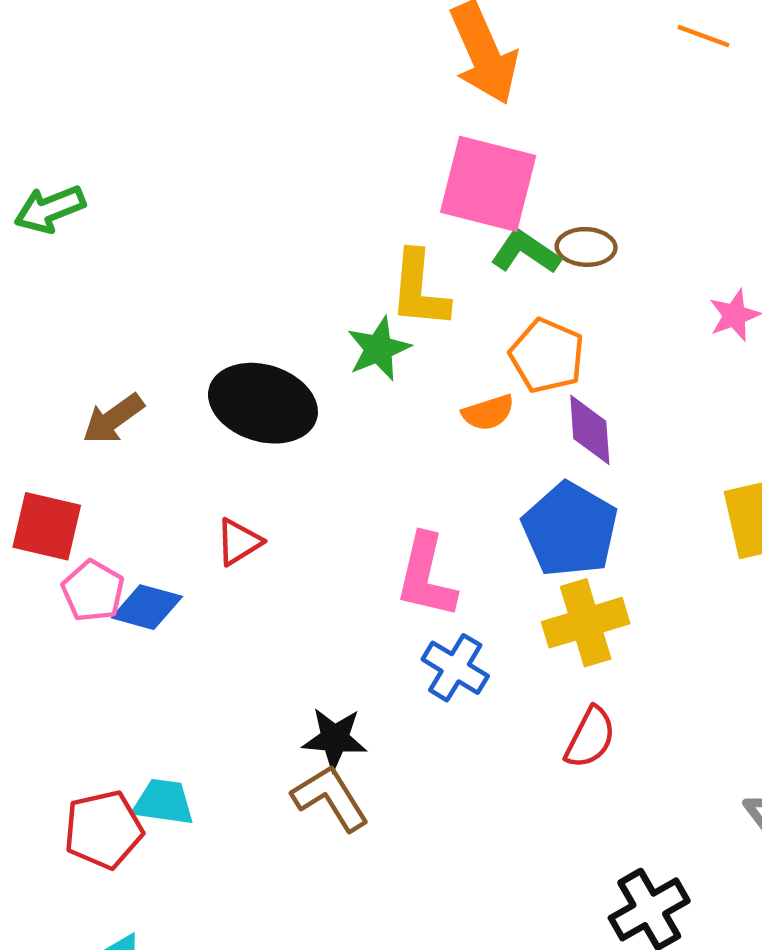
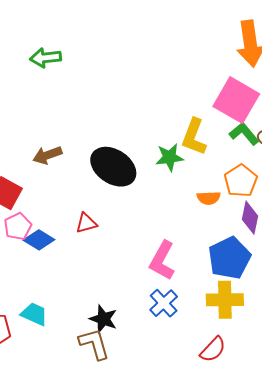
cyan trapezoid: (163, 802) -> (34, 314), moved

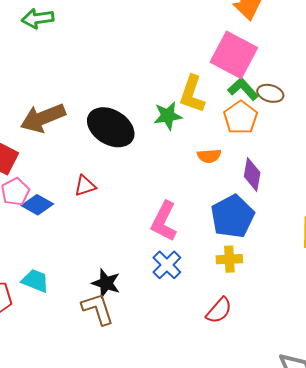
brown arrow: (47, 155) -> (43, 118), size x1.5
orange pentagon: (241, 181) -> (241, 117), moved
yellow cross: (225, 300) -> (229, 259), size x0.7

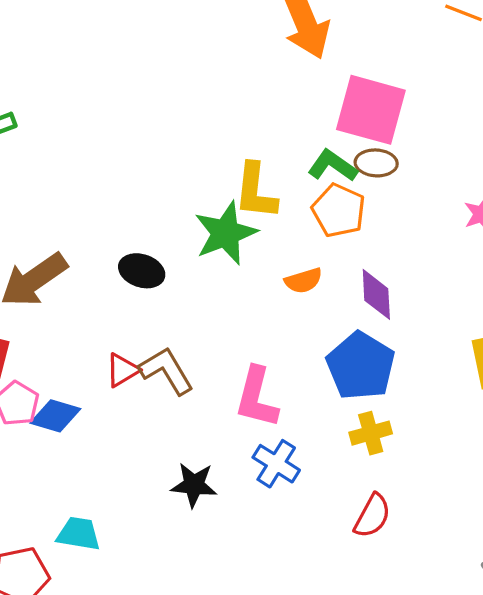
pink square: (234, 55) -> (371, 110), moved
green star: (168, 116) -> (226, 233), size x1.4
black ellipse: (111, 127) -> (142, 271), size x0.6
black star: (106, 283) -> (194, 485), moved
brown L-shape: (98, 309) -> (166, 371), moved

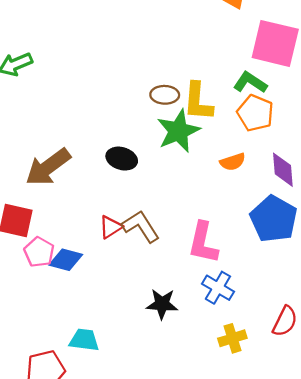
brown ellipse: (376, 163) -> (165, 95), moved
yellow cross: (371, 433) -> (232, 338), moved

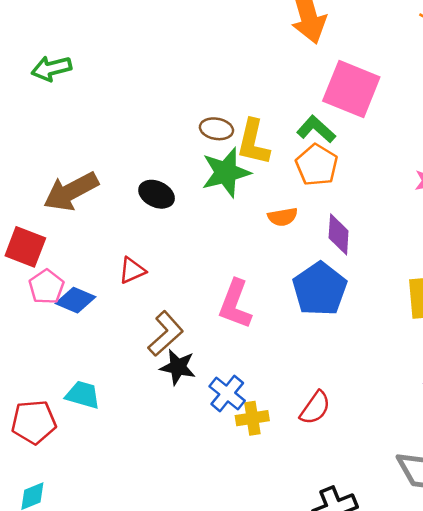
brown L-shape: (141, 226) -> (166, 334), moved, turned 72
blue cross: (218, 288) -> (227, 393), moved

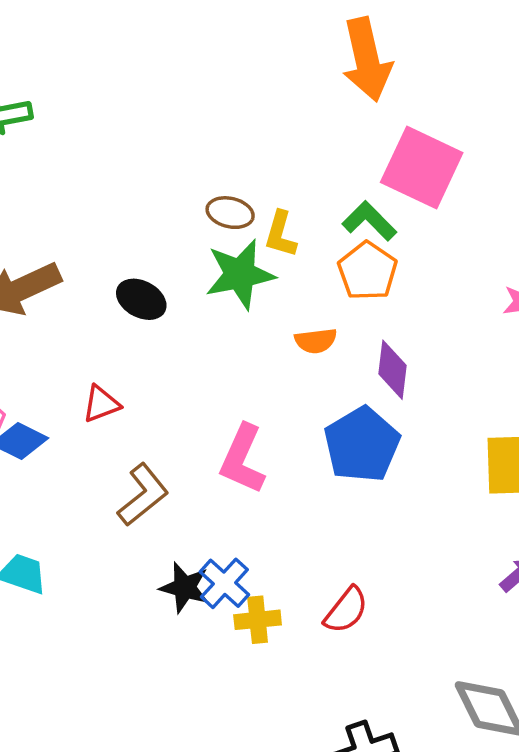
yellow L-shape: (253, 142) -> (281, 234), size x0.7
black star: (178, 367) -> (185, 588), moved

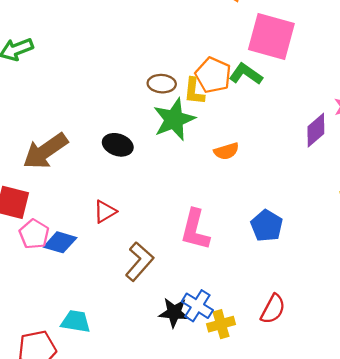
orange pentagon: (367, 271) -> (213, 75), moved
purple diamond: (392, 370) -> (316, 130), moved, turned 52
blue pentagon: (362, 445) -> (267, 226), moved, size x0.7

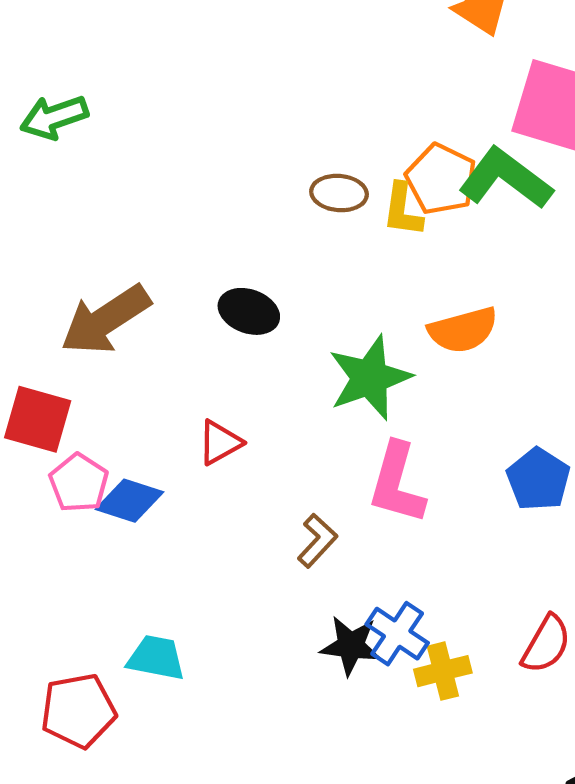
green L-shape: (246, 74) -> (506, 179), size x1.4
green star: (174, 119) -> (370, 378), moved
orange semicircle: (226, 151) -> (463, 330), size x1.4
brown L-shape: (139, 261) -> (317, 541), moved, size x0.7

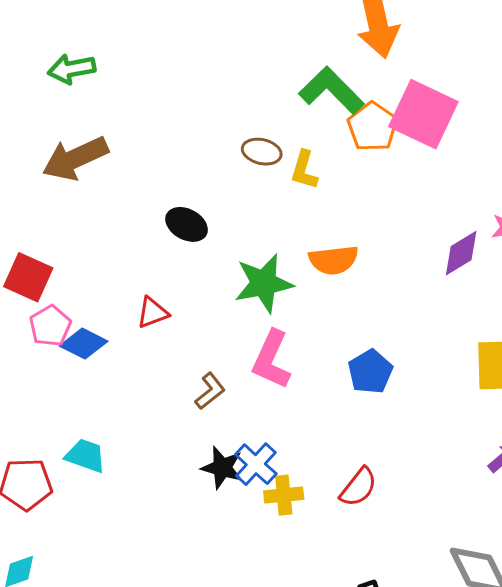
orange pentagon: (441, 179) -> (373, 127), moved
green L-shape: (506, 179) -> (331, 90), moved
brown arrow: (105, 320) -> (75, 158), moved

